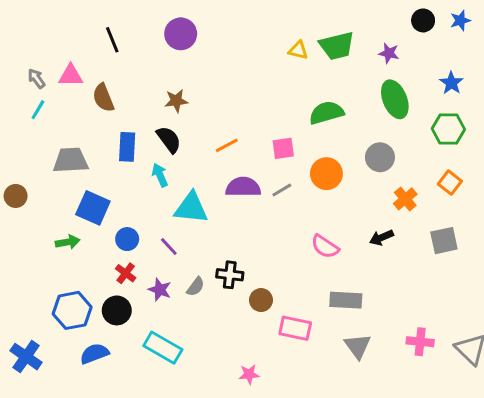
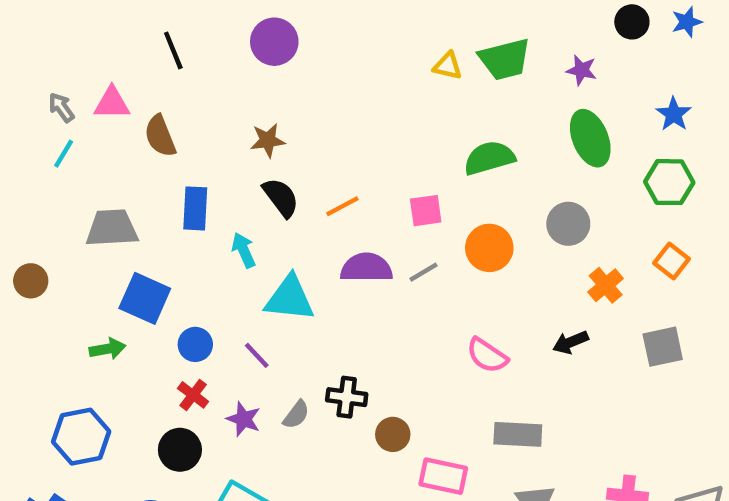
black semicircle: (169, 139) -> (281, 197), moved
blue hexagon: (72, 310) -> (81, 437), moved

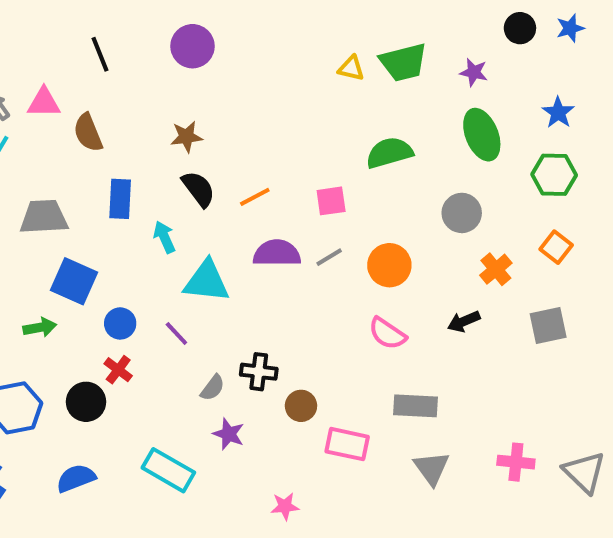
orange circle: (489, 248) -> (389, 265), moved
purple star: (244, 419) -> (229, 434), moved
black circle: (180, 450) -> (86, 402), moved

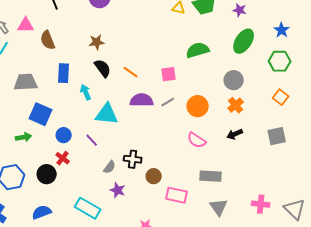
green ellipse: (482, 135) -> (244, 41), turned 55
orange line: (255, 197) -> (131, 72), turned 63
orange cross: (496, 269) -> (236, 105), moved

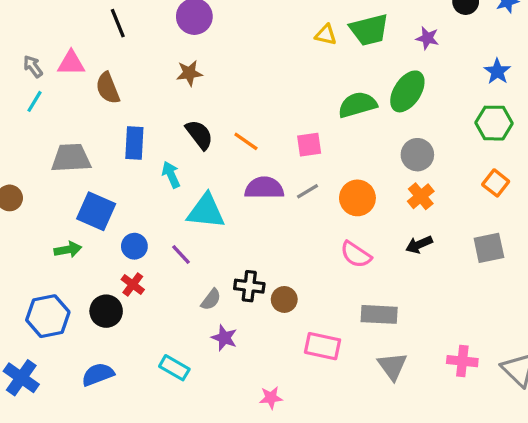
green ellipse: (244, 41) -> (407, 91), moved
brown star: (97, 42) -> (189, 73), moved
brown circle: (154, 176) -> (284, 299), moved
cyan rectangle: (88, 208) -> (174, 368), size x0.7

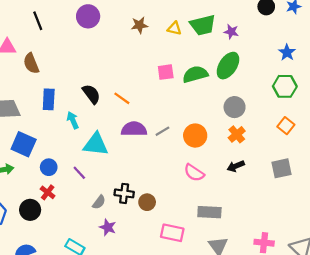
purple star: (427, 38) -> (231, 32), moved
brown star: (189, 73) -> (139, 25), moved
pink square: (309, 145) -> (166, 72), moved

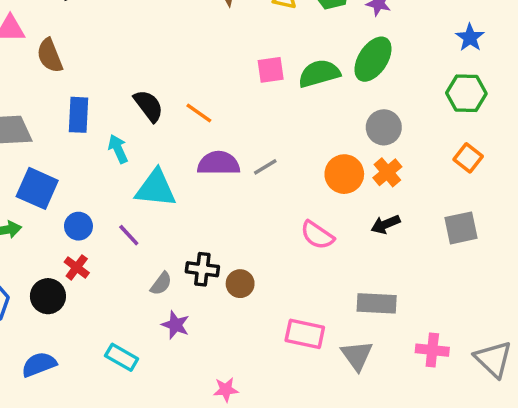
orange circle: (195, 136) -> (344, 174), moved
gray rectangle: (209, 212) -> (377, 303), moved
pink rectangle: (172, 233) -> (305, 334), moved

